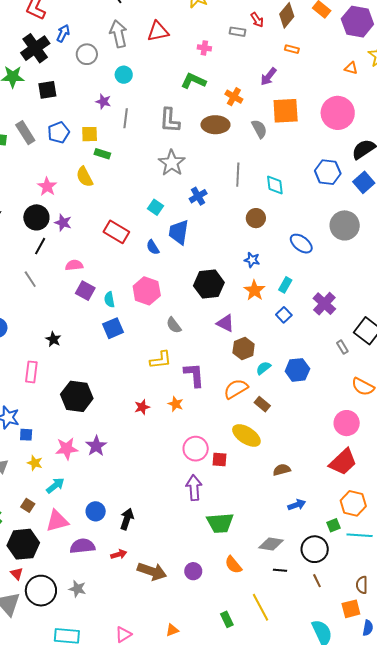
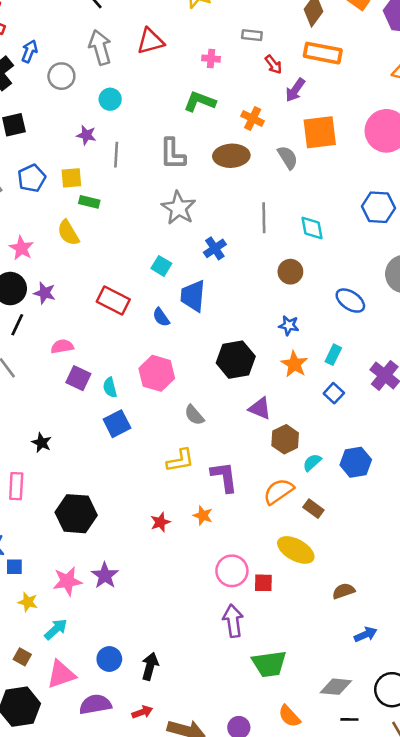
red arrow: (257, 20) -> (273, 65), moved
orange rectangle: (292, 49) -> (323, 53), size x2.0

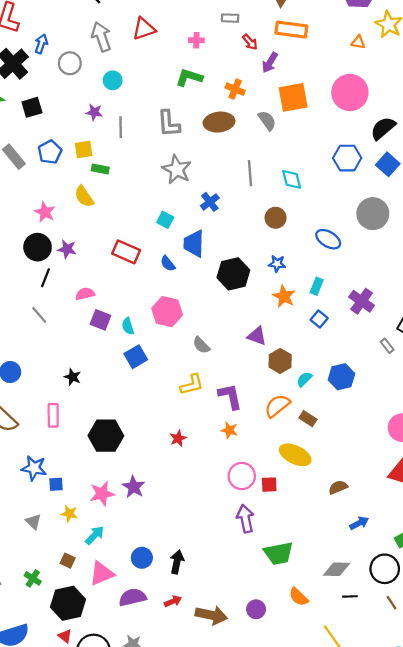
black hexagon: (236, 360) -> (233, 274), moved
orange star: (203, 515) -> (229, 430), moved

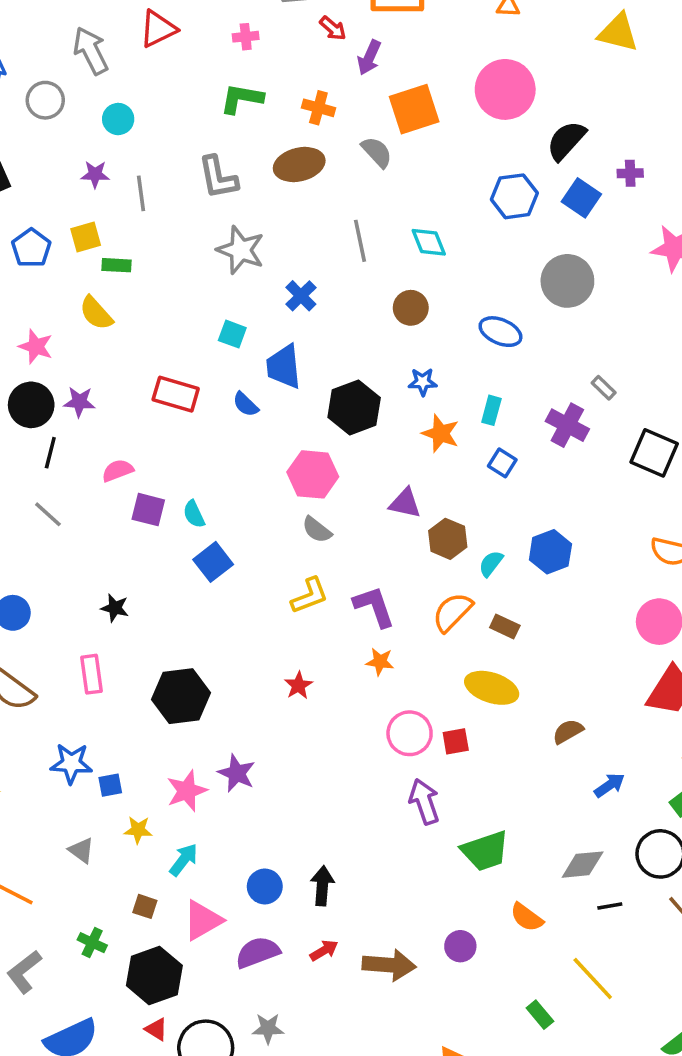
pink hexagon: (167, 312) -> (313, 474), moved
gray rectangle: (387, 346) -> (604, 388), moved

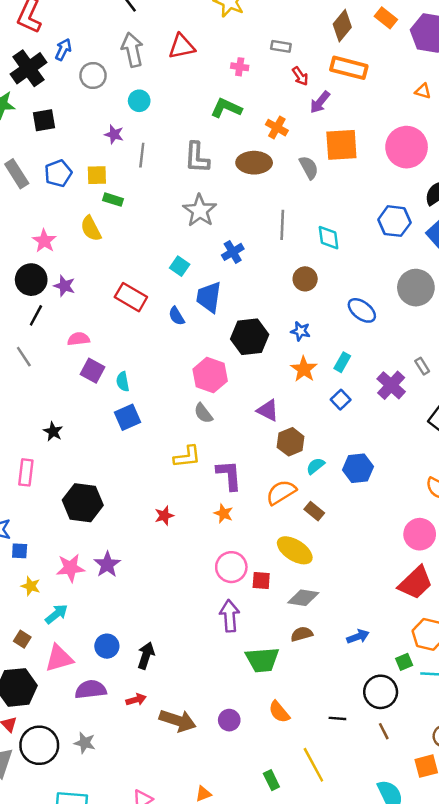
brown semicircle: (568, 731) -> (302, 634), moved
gray diamond: (583, 865) -> (303, 598), moved

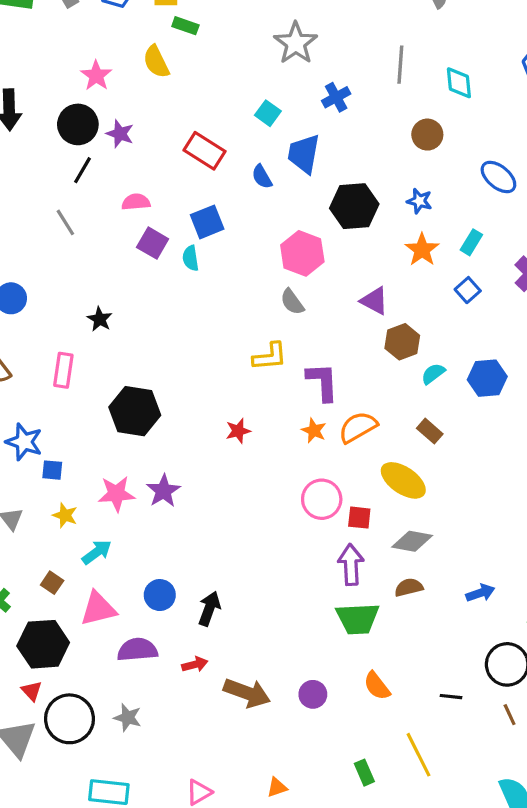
blue square: (128, 417) -> (207, 222), moved
orange semicircle: (281, 492) -> (358, 427), moved
purple arrow: (230, 616) -> (351, 565), moved

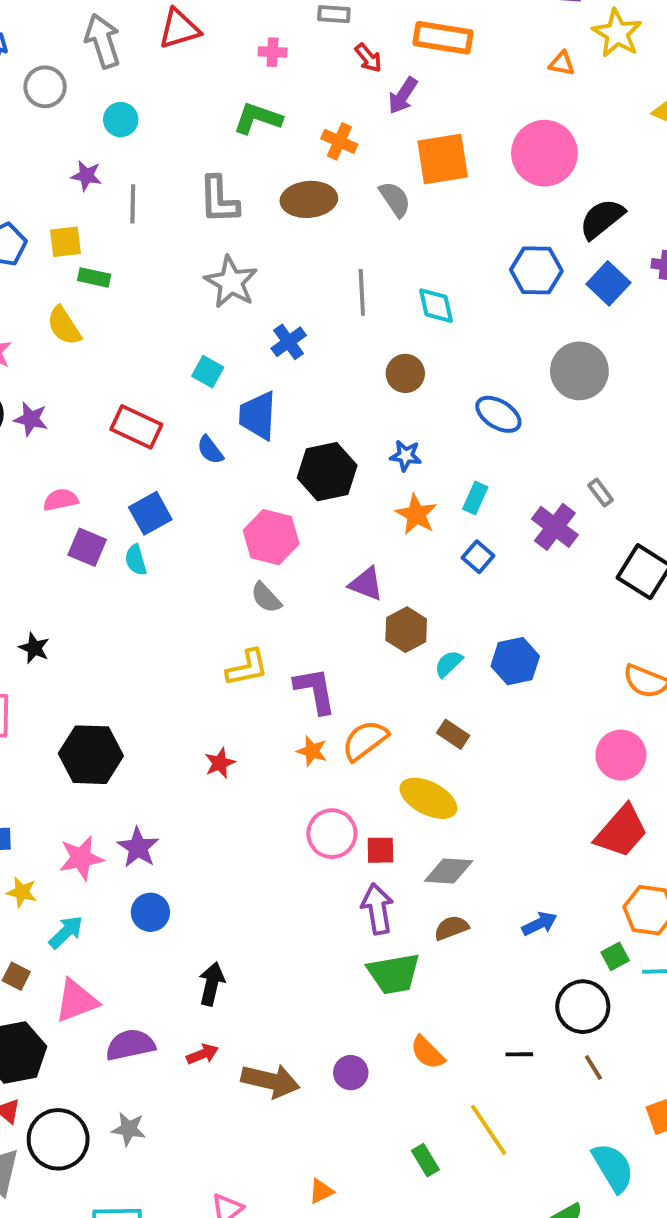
blue circle: (160, 595) -> (150, 912), moved

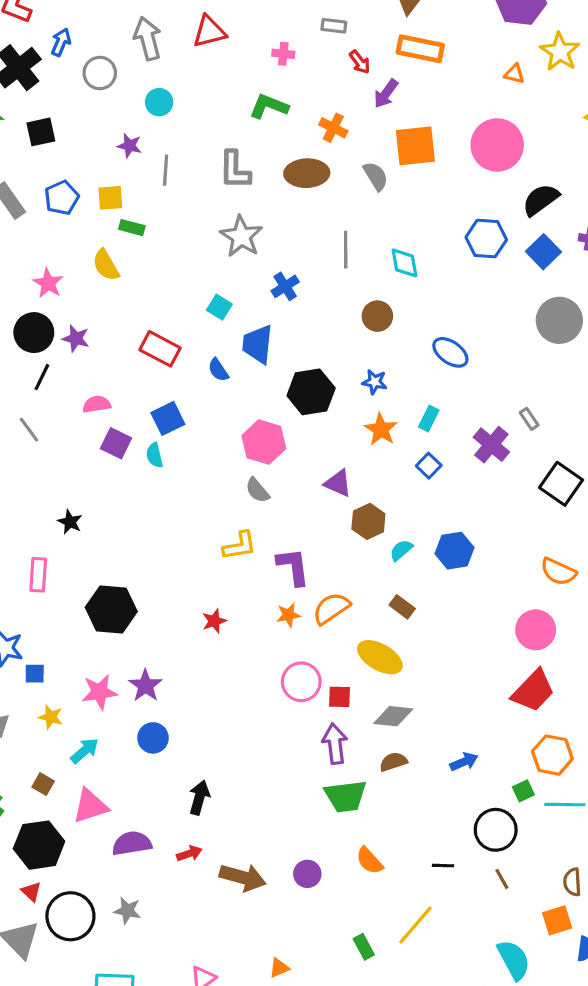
gray circle: (579, 371) -> (559, 320), moved
orange star: (312, 751) -> (288, 615), turned -30
yellow line: (489, 1130) -> (415, 925), turned 72

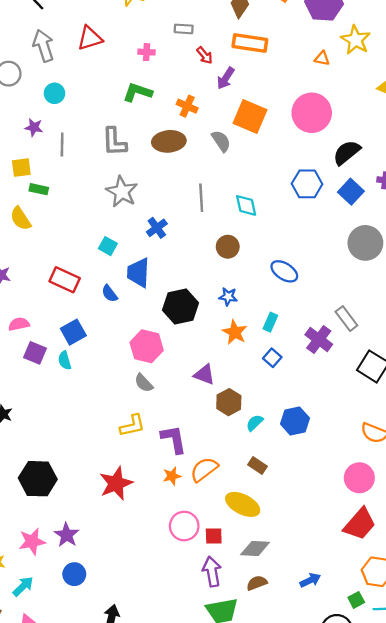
orange square: (415, 146) -> (250, 117), turned 32
gray rectangle: (529, 419) -> (346, 319), size x1.5
red star: (214, 621) -> (116, 483), size x1.8

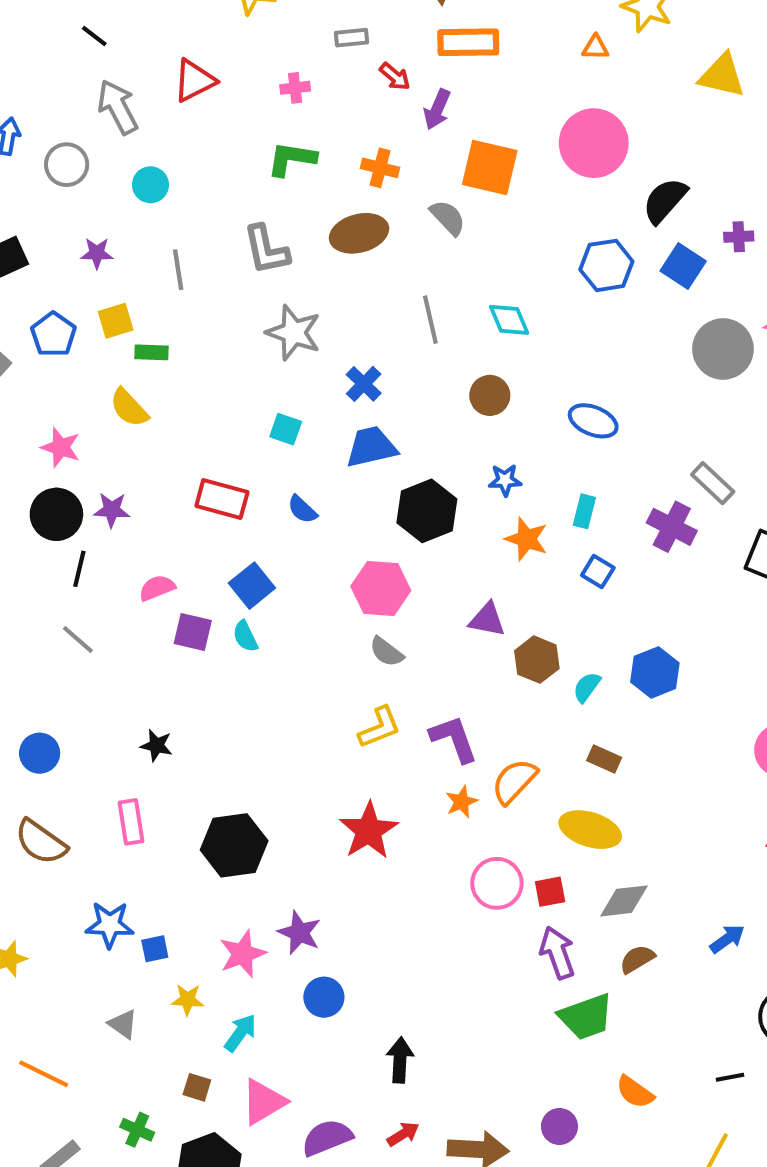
purple star: (34, 127) -> (97, 253), moved
blue trapezoid: (138, 273) -> (371, 447), moved, turned 84

